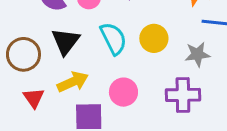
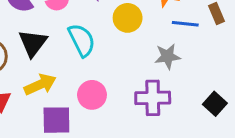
yellow circle: (154, 38) -> (128, 18), moved

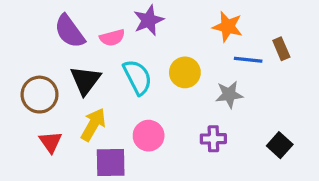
yellow circle: (128, 18) -> (185, 72), moved
yellow arrow: (40, 85) -> (93, 125), turned -36
purple cross: (153, 98) -> (213, 139), size x0.7

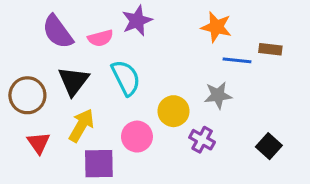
brown rectangle: (281, 49) -> (270, 49), turned -60
yellow circle: (185, 72) -> (173, 111), moved
purple cross: (213, 139) -> (202, 140), turned 30

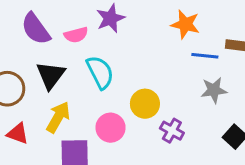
gray star: (218, 95) -> (214, 90), moved
red triangle: (39, 143) -> (18, 134), turned -35

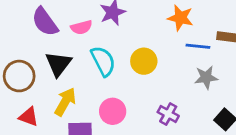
yellow circle: (145, 104) -> (144, 61), moved

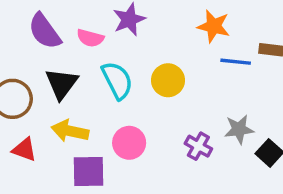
pink semicircle: (81, 27) -> (90, 38), turned 30
gray star: (206, 77) -> (239, 129), moved
yellow arrow: (65, 102) -> (70, 131), turned -108

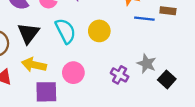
gray star: (239, 129) -> (147, 64), turned 30

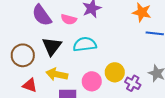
cyan semicircle: (65, 31) -> (85, 44), turned -70
yellow circle: (99, 31) -> (115, 72), moved

